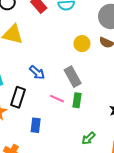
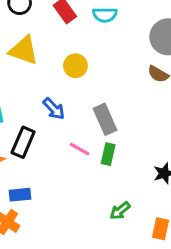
yellow circle: (82, 44) -> (75, 66), moved
blue rectangle: (36, 125) -> (20, 195), moved, turned 72

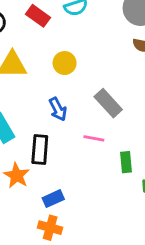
blue arrow: (54, 109) -> (58, 109), turned 35
green rectangle: (108, 154) -> (126, 162), moved

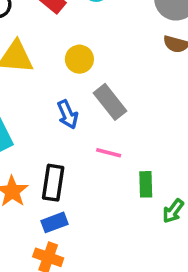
gray rectangle: (108, 103) -> (110, 102), moved
black rectangle: (40, 149) -> (53, 183), moved

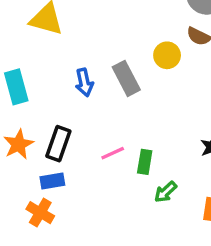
yellow circle: (79, 59) -> (167, 55), moved
pink line: (109, 153) -> (113, 153), moved, turned -50

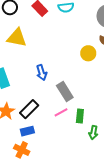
gray rectangle: (126, 78) -> (65, 91), moved
black rectangle: (58, 144) -> (29, 109), turned 30
green arrow: (166, 192) -> (93, 132), turned -32

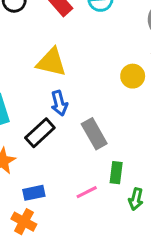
yellow triangle: (17, 38) -> (51, 62), moved
black rectangle: (29, 109) -> (40, 133), moved
pink line: (61, 112) -> (87, 192), moved

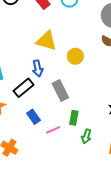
yellow triangle: (51, 62) -> (46, 41), moved
yellow circle: (133, 76) -> (75, 56), moved
blue rectangle: (34, 193) -> (34, 117), moved, turned 64

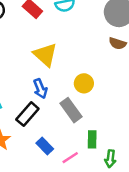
yellow triangle: (46, 41) -> (45, 55), turned 35
yellow circle: (75, 56) -> (84, 83), moved

